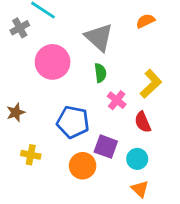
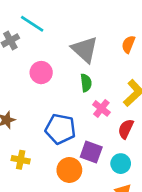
orange semicircle: (145, 21) -> (128, 44), moved, turned -42
pink circle: (53, 62) -> (41, 73), size x0.7
red semicircle: (143, 122) -> (126, 129), turned 48

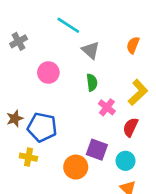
cyan line: (32, 24) -> (68, 25), moved
gray triangle: (85, 49) -> (91, 50), size x0.7
blue pentagon: (60, 129) -> (42, 127), moved

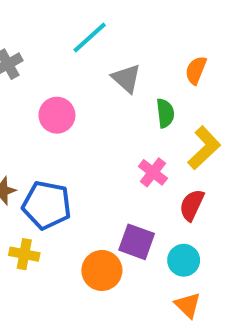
cyan line: (68, 25) -> (90, 38), turned -75
green semicircle: (92, 82) -> (165, 113), moved

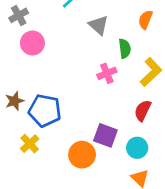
pink circle: (57, 115) -> (32, 43), moved
pink cross: (153, 172) -> (107, 73), moved, turned 30
yellow cross: (24, 254) -> (30, 144), turned 36

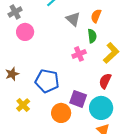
orange semicircle: (145, 20) -> (96, 16), moved
blue pentagon: (45, 111) -> (47, 81), moved
cyan circle: (137, 148) -> (101, 108), size x1.5

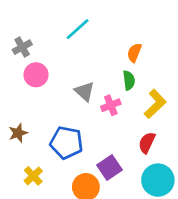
gray triangle: (73, 19) -> (84, 91), moved
purple square: (78, 99) -> (109, 168), turned 36
cyan circle: (101, 108) -> (158, 180), moved

